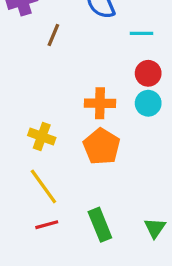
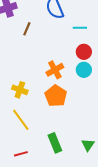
orange cross: (100, 103) -> (55, 70), turned -30
red line: (47, 225) -> (21, 154), moved

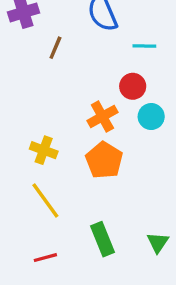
red circle: (84, 52) -> (133, 86), moved

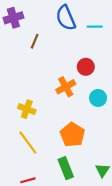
cyan line: (144, 46) -> (95, 27), moved
cyan circle: (151, 117) -> (98, 98), moved
orange pentagon: (104, 160) -> (72, 135), moved

